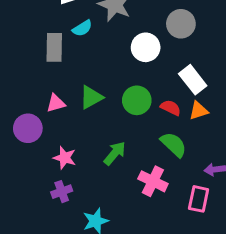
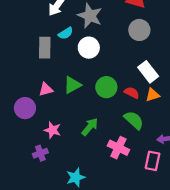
white circle: (146, 47) -> (89, 48), moved
purple cross: (62, 192) -> (40, 153), moved

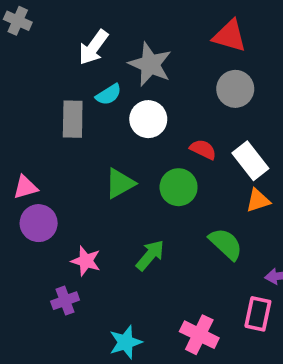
pink triangle: (46, 89) -> (25, 187), moved
red semicircle: (132, 93) -> (203, 149), moved
pink cross: (118, 148) -> (199, 335), moved

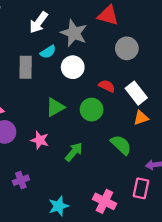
red triangle: (230, 36) -> (108, 15), moved
pink star: (86, 261) -> (40, 140), moved

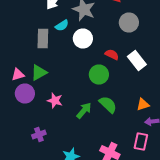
green triangle: (55, 107) -> (39, 72), moved
orange triangle: (141, 118) -> (143, 104), moved
green semicircle: (121, 145) -> (108, 104), moved

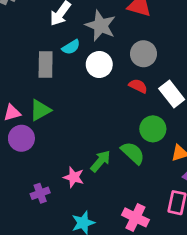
gray circle: (129, 22) -> (143, 54), moved
green circle: (99, 74) -> (153, 129), moved
pink star: (55, 100) -> (74, 177), moved

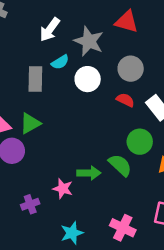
green arrow: (101, 161) -> (89, 173), turned 50

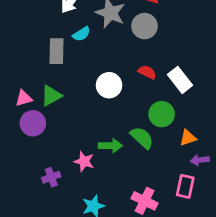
gray circle: (131, 69) -> (145, 26), moved
white circle: (88, 79) -> (109, 85), moved

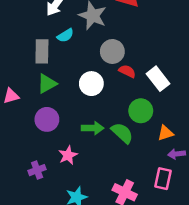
gray circle: (145, 26) -> (112, 51), moved
green triangle: (51, 96) -> (47, 84), moved
purple circle: (33, 123) -> (47, 119), moved
green arrow: (110, 146) -> (93, 128), moved
pink star: (84, 161) -> (68, 155), turned 30

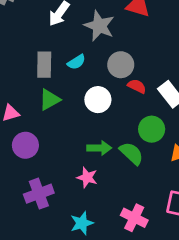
cyan semicircle: (65, 35) -> (76, 62), moved
purple circle: (47, 119) -> (25, 145), moved
pink star: (68, 155) -> (87, 177), moved, turned -30
purple cross: (37, 170) -> (39, 194), size x1.5

